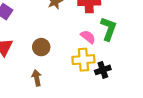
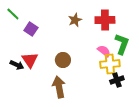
yellow cross: (83, 60) -> (110, 64), moved
brown arrow: (37, 78) -> (59, 87), size x1.5

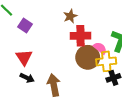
red cross: (105, 20) -> (81, 36), moved
brown circle: (63, 60) -> (88, 57), moved, size x1.5
black arrow: (17, 65) -> (27, 78), moved

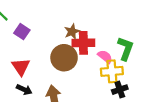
brown star: (70, 16) -> (72, 32), moved
brown circle: (88, 57) -> (64, 58), moved

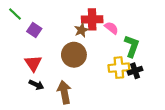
red cross: (83, 43) -> (92, 19), moved
pink semicircle: (105, 57) -> (111, 28), moved
black cross: (120, 90) -> (135, 71), moved

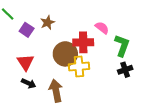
red cross: (92, 19) -> (83, 42), moved
brown star: (81, 30) -> (48, 22), moved
yellow cross: (119, 68) -> (79, 67), moved

